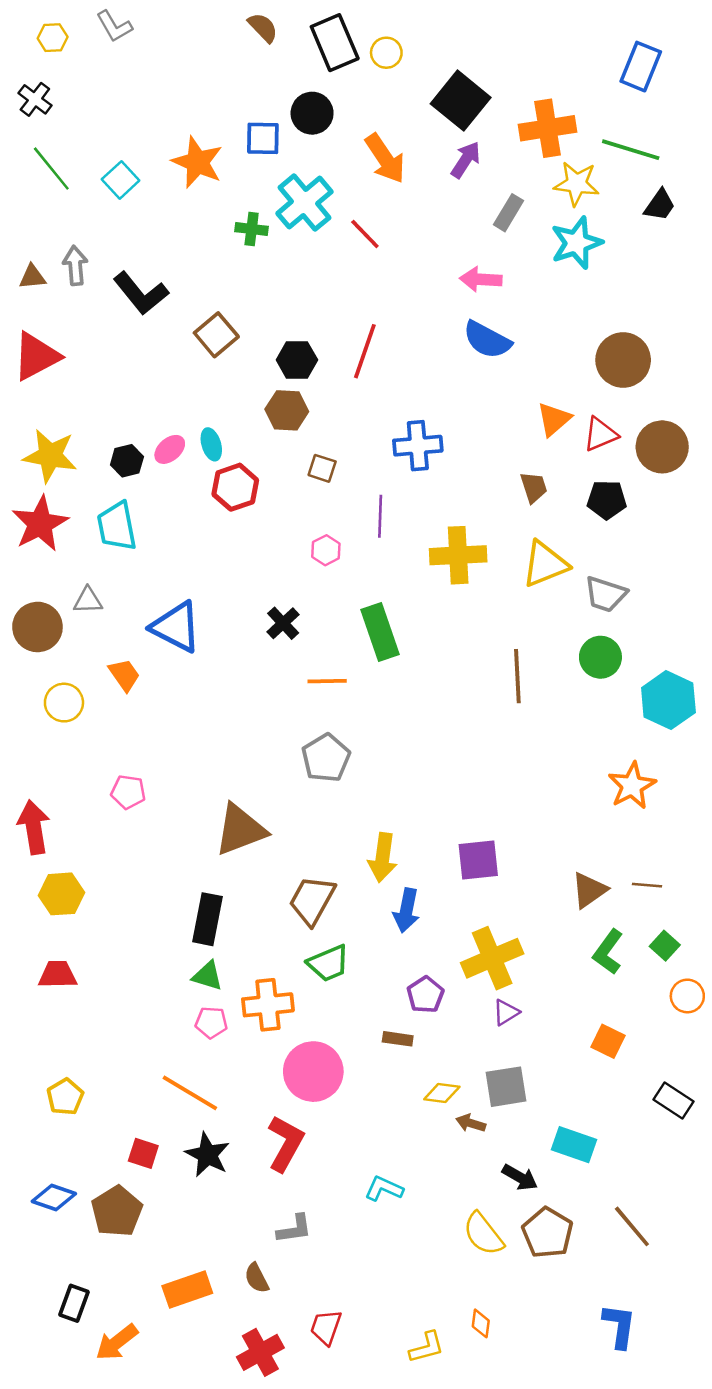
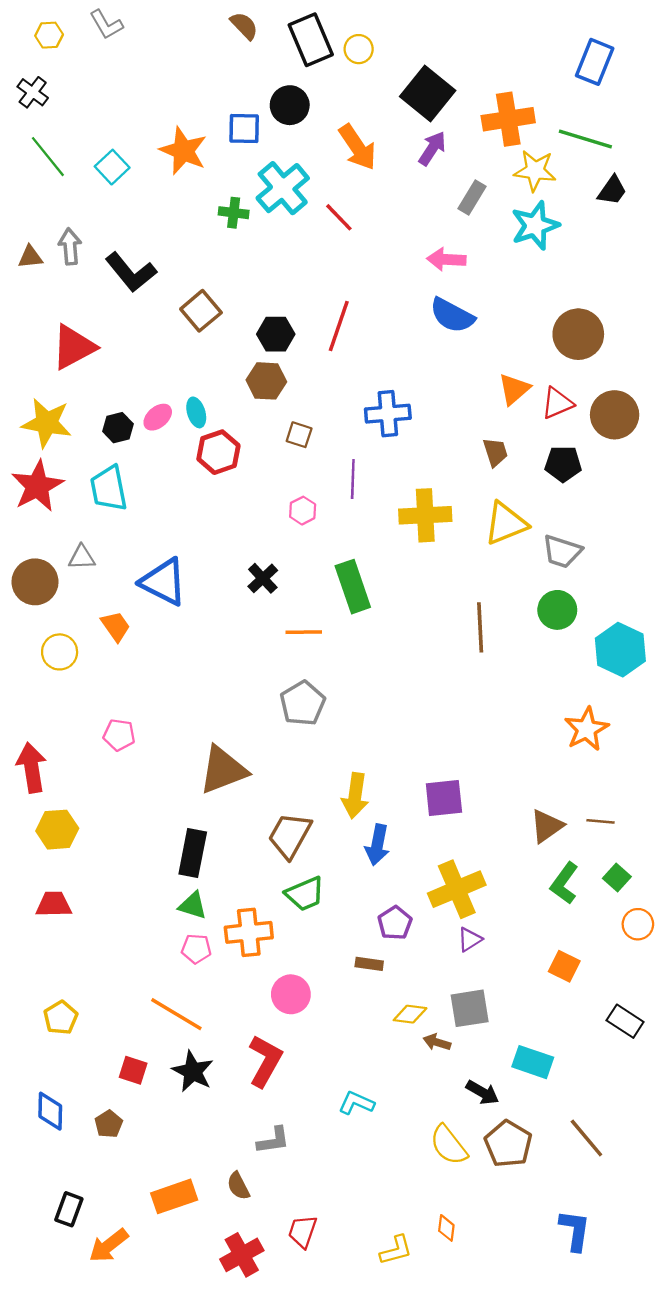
red triangle: (36, 356) -> (74, 347), moved
pink circle: (313, 1072) -> (291, 994), size x0.7
blue diamond: (54, 1197) -> (50, 1111), turned 72
brown pentagon: (117, 1211) -> (109, 1124), size x0.6

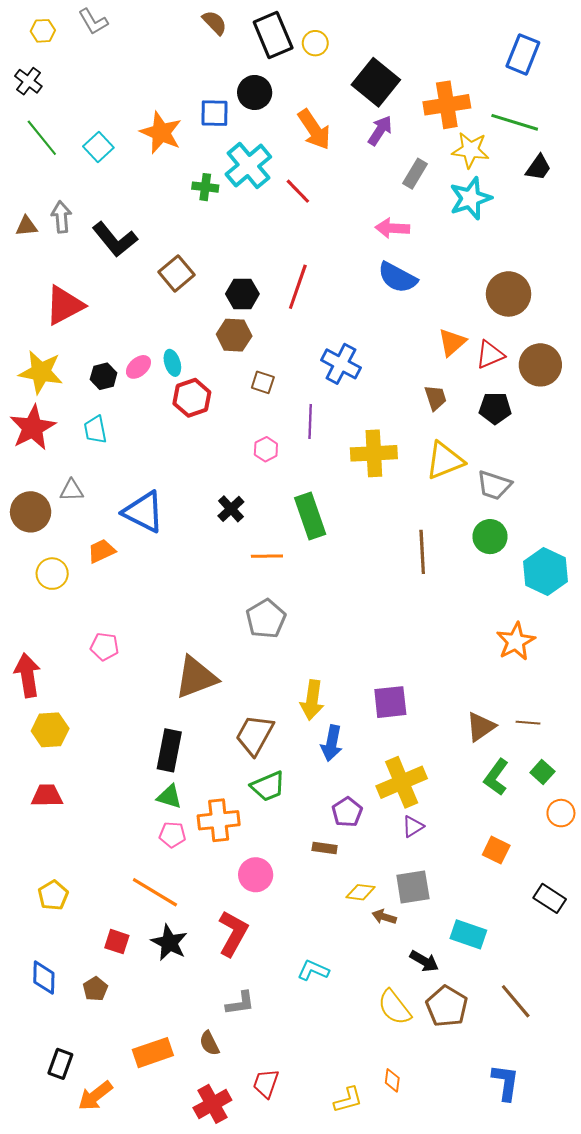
blue cross: (388, 414) -> (341, 364), turned 33
cyan trapezoid: (109, 488) -> (95, 430), size x0.7
orange trapezoid: (116, 626) -> (101, 551), turned -80

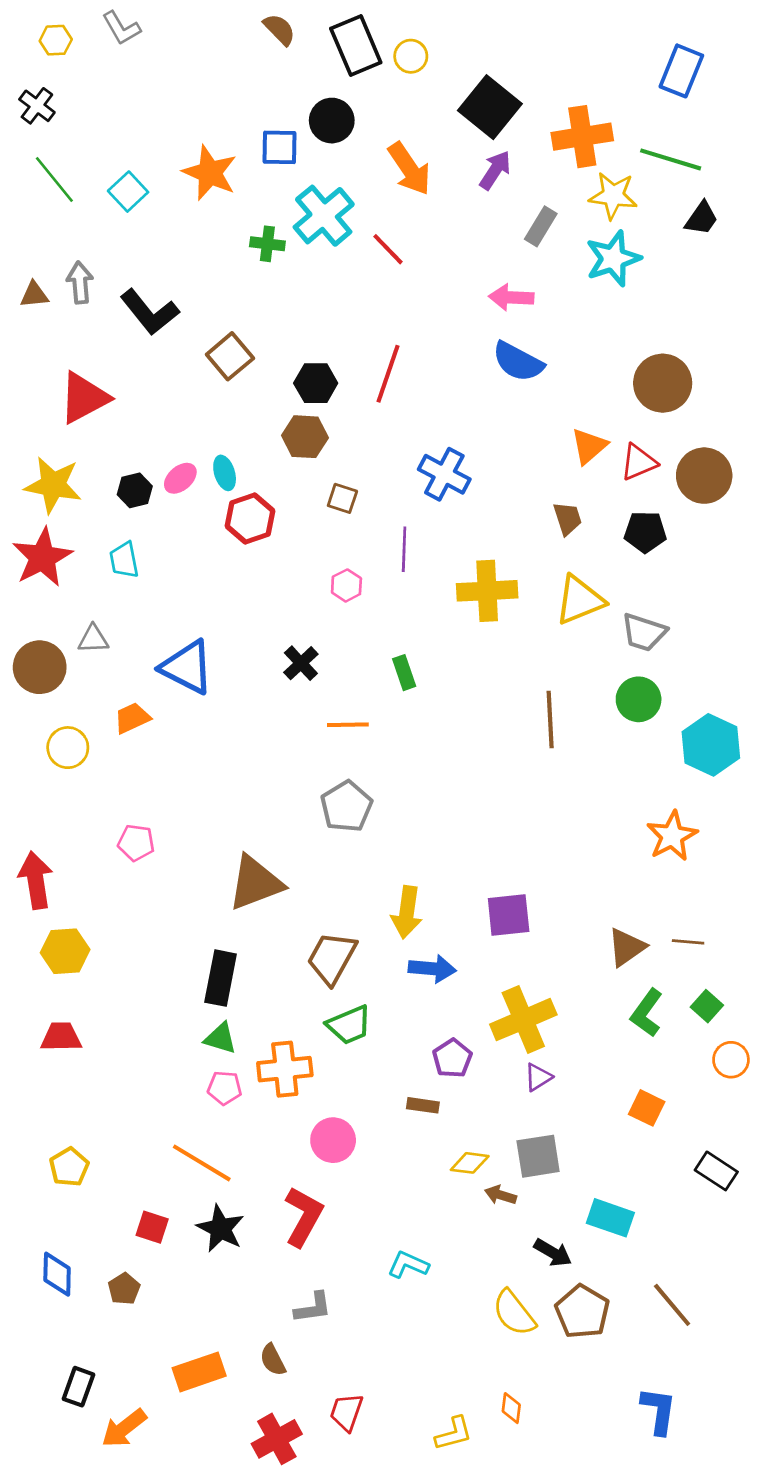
green rectangle: (310, 516) -> (404, 673), size x0.6
blue arrow: (332, 743) -> (432, 969), turned -96

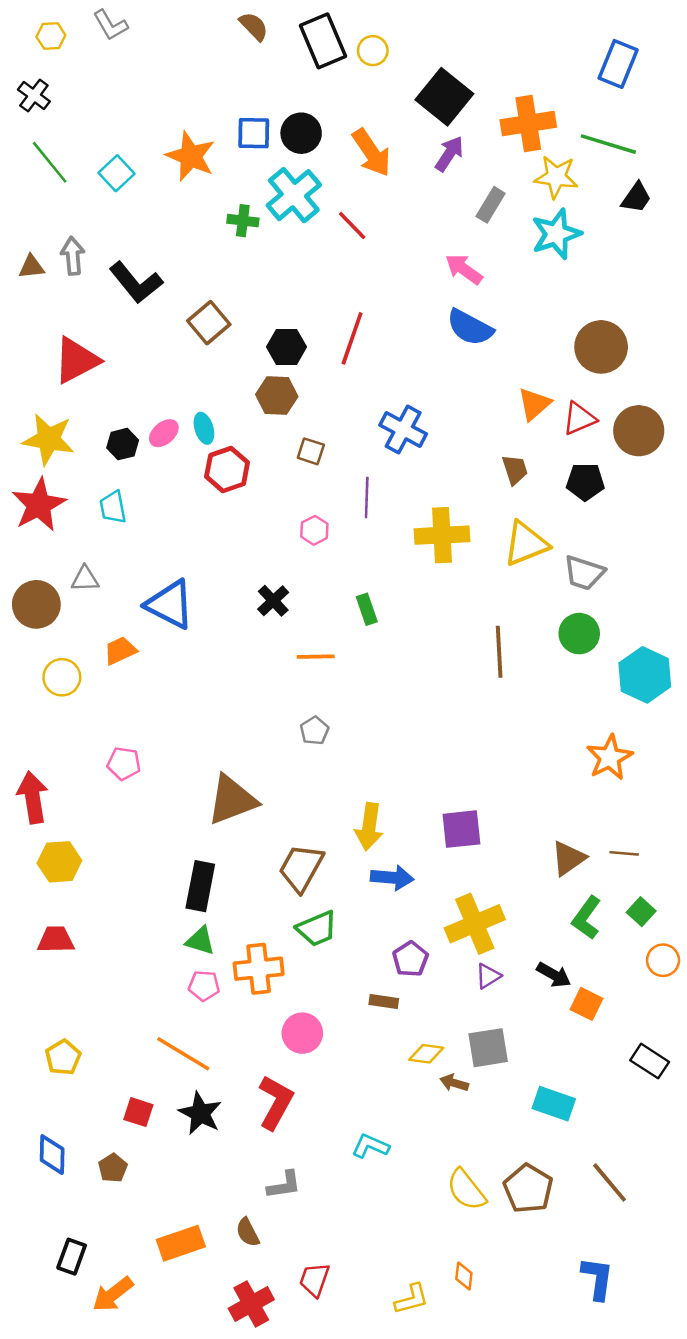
black circle: (332, 121) -> (301, 133), moved
pink arrow: (511, 297) -> (464, 269), turned 33
gray pentagon: (346, 807) -> (314, 731), size x0.6
black arrow: (553, 1253) -> (554, 975), moved

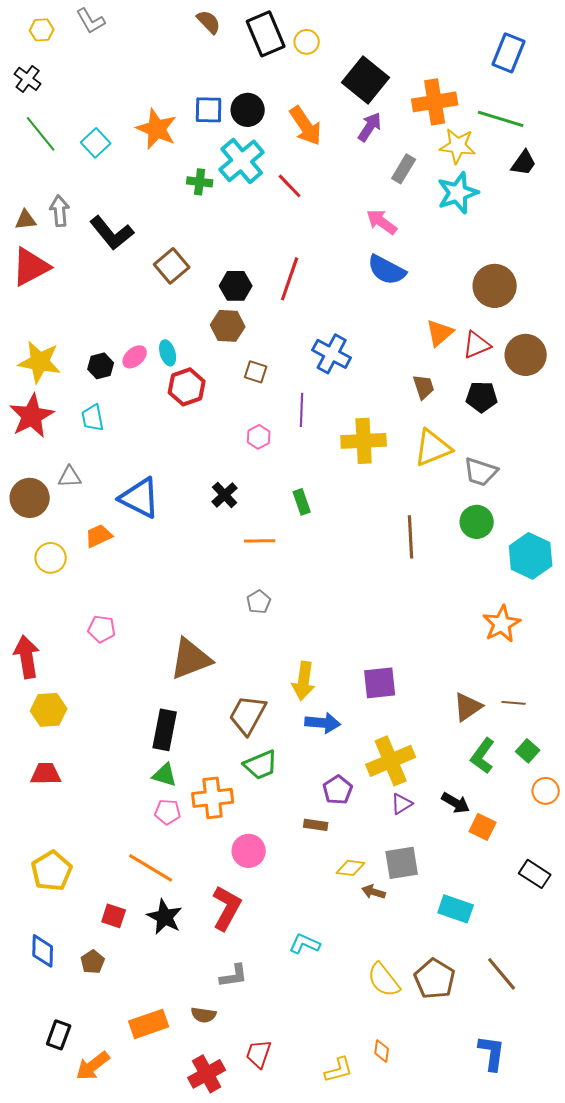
red triangle: (76, 360) -> (31, 267), moved
yellow pentagon: (63, 1057) -> (52, 871), size x1.4
brown semicircle: (248, 1232) -> (204, 1015), turned -55

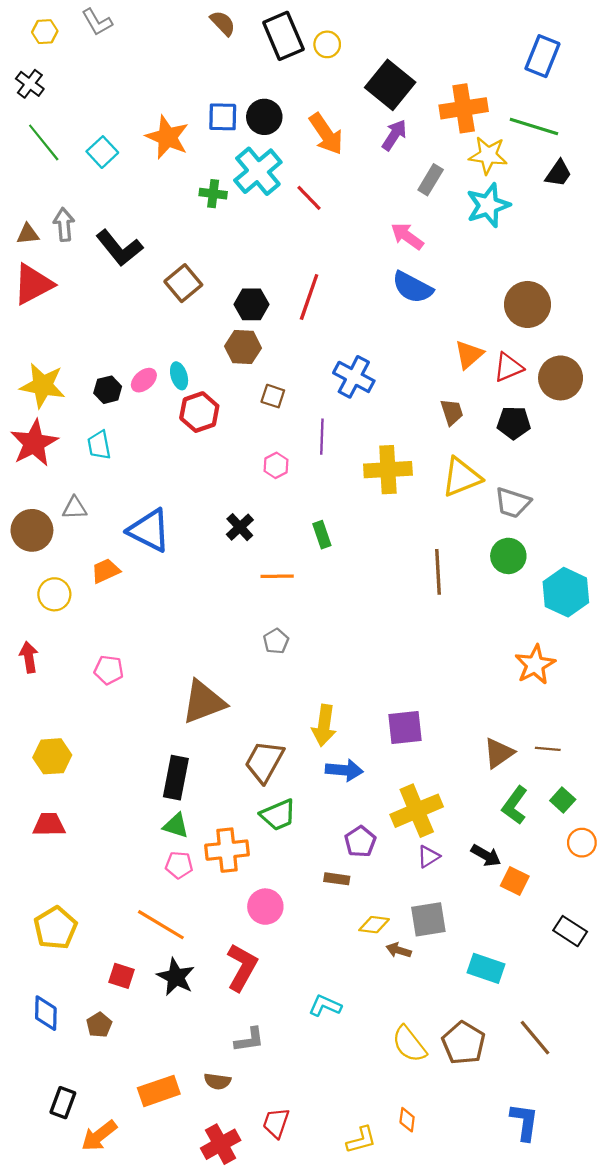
red arrow: (27, 657) -> (29, 657), moved, size x0.7

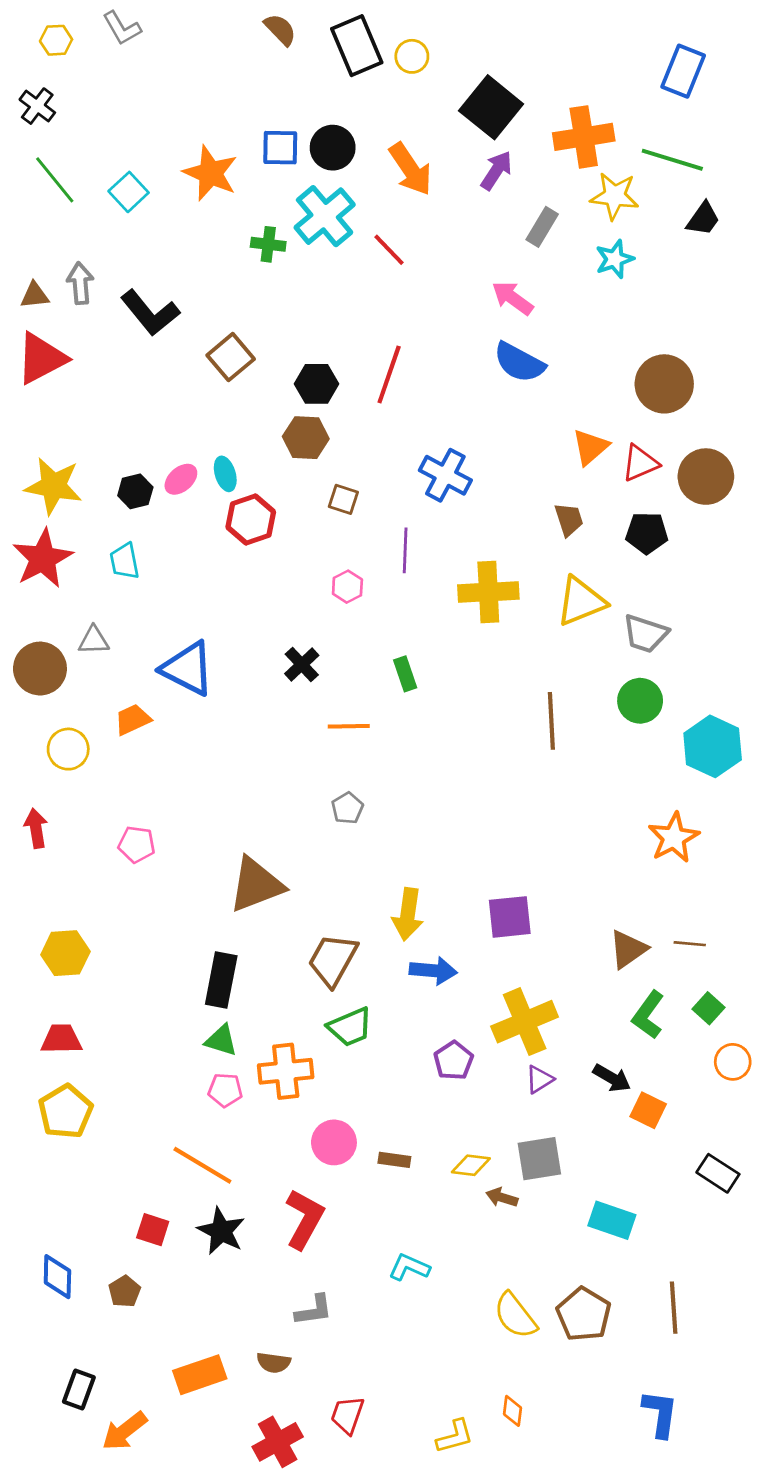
cyan star: (488, 205) -> (615, 259), size x0.7
brown rectangle: (337, 879) -> (394, 1160), moved
yellow pentagon: (55, 928) -> (65, 1112), moved
brown line: (535, 1038) -> (674, 1308), turned 36

